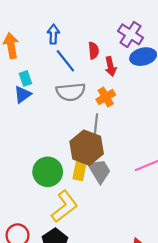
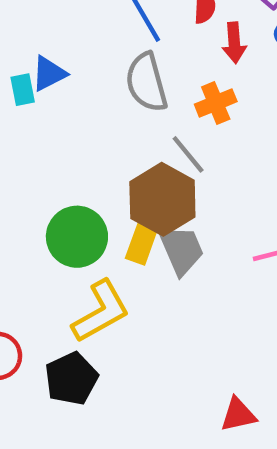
cyan rectangle: (25, 78) -> (23, 90), moved
gray semicircle: (71, 92) -> (147, 82), turned 72
gray line: (96, 124) -> (188, 154), turned -54

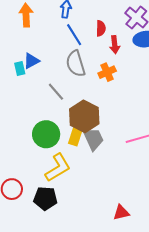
gray line: (188, 154) -> (56, 92), moved
black pentagon: (71, 379) -> (45, 198), turned 30

